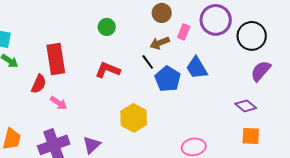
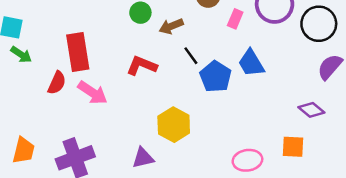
brown arrow: (160, 43) -> (171, 26), moved
pink arrow: (59, 103) -> (92, 93), moved, size x1.4
orange square: (251, 136) -> (293, 147), moved
purple triangle: (92, 145) -> (143, 158), moved, turned 30

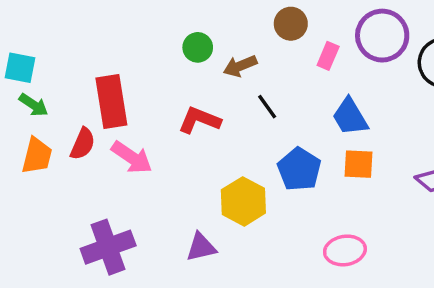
blue pentagon: (215, 77) -> (299, 169), moved
orange square: (293, 147) -> (358, 164), moved
orange trapezoid: (24, 150) -> (37, 156), moved

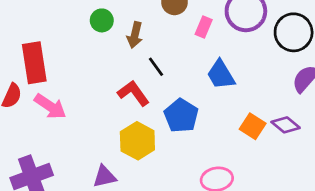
brown arrow: (240, 66) -> (135, 35), turned -55
red L-shape: (199, 120) -> (133, 93), moved, turned 32
orange square: (358, 164) -> (253, 126), moved, turned 30

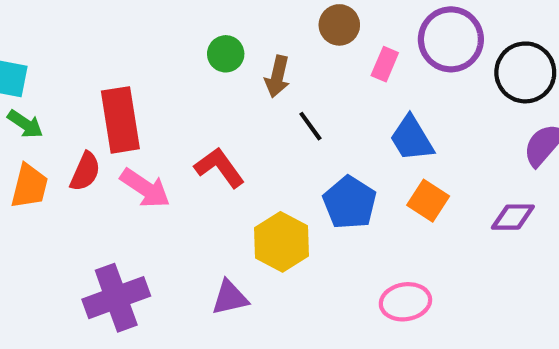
red L-shape: (133, 93) -> (219, 167), moved
purple diamond: (286, 125) -> (513, 217), turned -40
orange square: (253, 126) -> (428, 201), moved

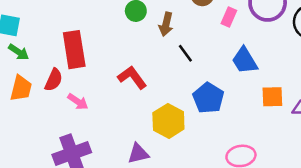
pink arrow: (145, 188) -> (78, 102), moved, size x0.7
orange square: (428, 201) -> (272, 97), moved, turned -35

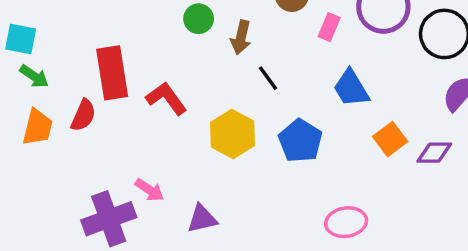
red L-shape: (132, 77) -> (166, 98), moved
orange square: (272, 97) -> (390, 139), turned -35
pink arrow: (78, 102) -> (149, 190), moved
yellow hexagon: (168, 121) -> (232, 134), moved

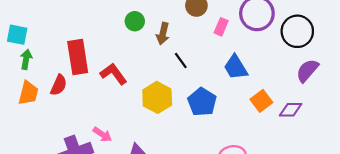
green arrow: (34, 76) -> (26, 59), turned -114

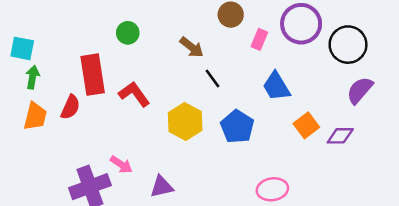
green circle: (135, 21) -> (128, 33), moved
brown arrow: (163, 34) -> (192, 47), turned -65

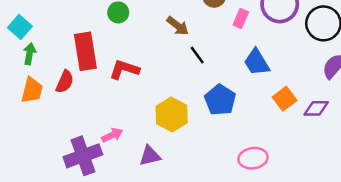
cyan square: (22, 48) -> (20, 27), turned 30
red L-shape: (134, 94) -> (124, 70), turned -36
yellow hexagon: (185, 121) -> (172, 114), moved
pink arrow: (121, 164) -> (112, 135), turned -60

